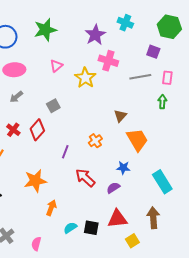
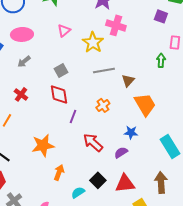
gray line: (140, 77) -> (104, 70), moved
green arrow: (162, 102) -> (161, 60), moved
red diamond: (37, 130) -> (59, 94), moved, turned -50
black square: (91, 228) -> (98, 180), moved, turned 35

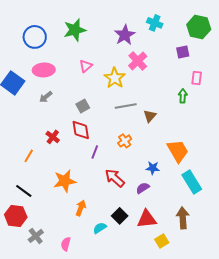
purple square: (161, 16) -> (183, 52), turned -32
pink cross: (116, 25) -> (138, 61), turned 30
red cross: (21, 94) -> (53, 137), moved
orange trapezoid: (145, 104) -> (178, 151), moved

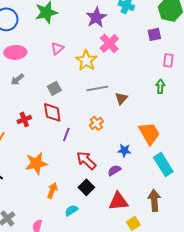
green arrow: (183, 96) -> (160, 86), moved
red cross: (53, 137) -> (24, 119), turned 32
black square: (120, 216) -> (86, 187), moved

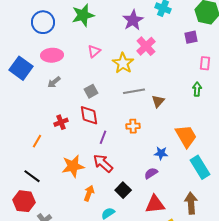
orange cross: (96, 123) -> (133, 126), turned 32
red arrow: (86, 160) -> (103, 163), moved

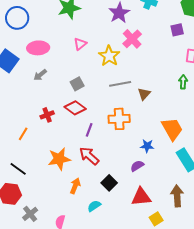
blue circle: (43, 22) -> (17, 18), moved
red diamond: (89, 115) -> (75, 108), turned -45
orange cross: (133, 126) -> (119, 119), size x1.5

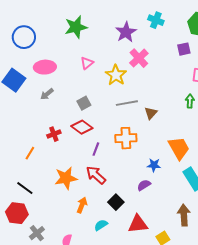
red triangle: (141, 197) -> (138, 224), moved

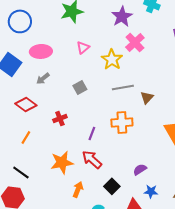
red diamond: (82, 127) -> (26, 104), moved
red cross: (54, 134) -> (60, 118), moved
blue star: (154, 165) -> (151, 191), moved

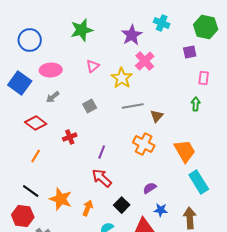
orange cross: (122, 122) -> (144, 144), moved, turned 30
orange star: (62, 162) -> (61, 199), moved, turned 30

